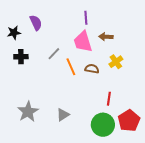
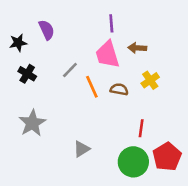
black cross: (21, 57) -> (27, 74), turned 32
gray star: (28, 112) -> (32, 123), moved

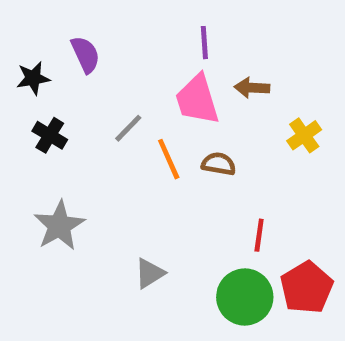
yellow cross: (150, 80) -> (304, 135), moved

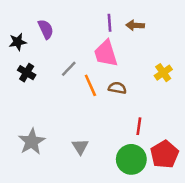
brown arrow: (252, 88) -> (135, 25), moved
gray star: (59, 226) -> (32, 142), moved
gray triangle: (150, 273) -> (80, 147), turned -30

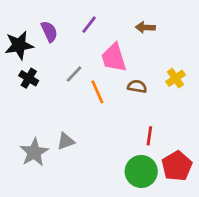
purple line: (110, 23) -> (89, 25), moved, turned 42
black star: (18, 42) -> (19, 45), size x1.5
brown semicircle: (117, 88) -> (137, 86), moved
gray triangle: (80, 147) -> (66, 141), moved, turned 42

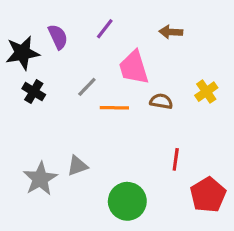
orange line: (97, 92) -> (114, 108), turned -65
green circle: (141, 171) -> (127, 201), moved

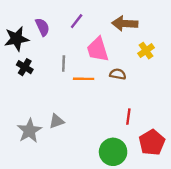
brown arrow: (171, 32) -> (125, 23), size x1.5
gray line: (87, 87) -> (64, 64), turned -42
yellow cross: (206, 92) -> (146, 51), moved
green circle: (127, 201) -> (113, 152), moved

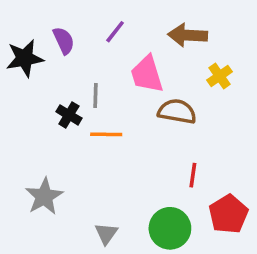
black cross: (25, 67) -> (69, 115), moved
brown semicircle: (118, 74) -> (177, 111), size x1.5
orange line: (84, 79) -> (106, 134), moved
gray triangle: (57, 121) -> (106, 234), moved, turned -35

